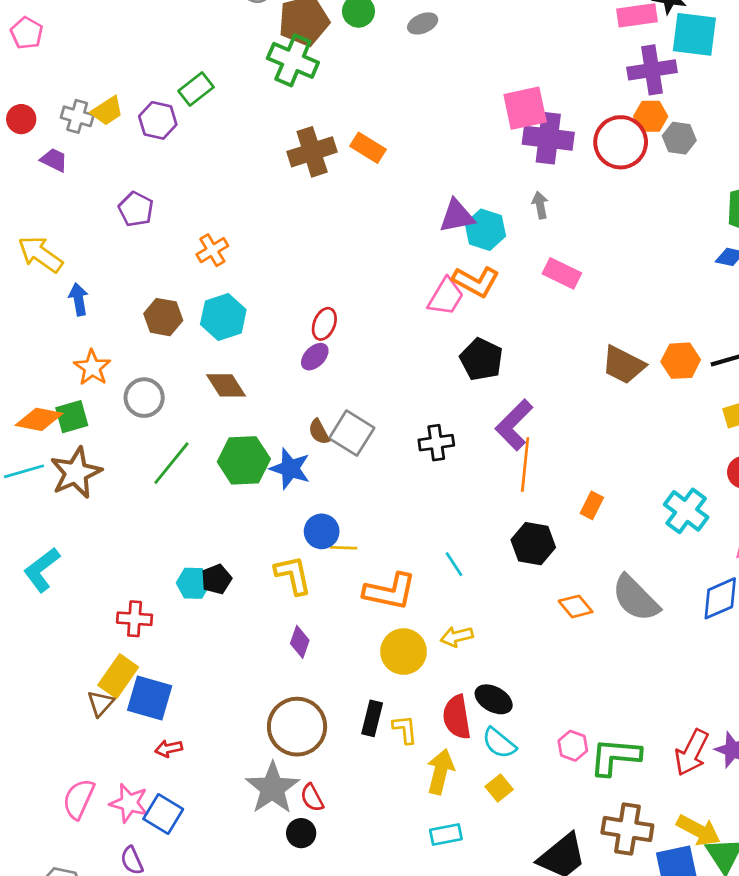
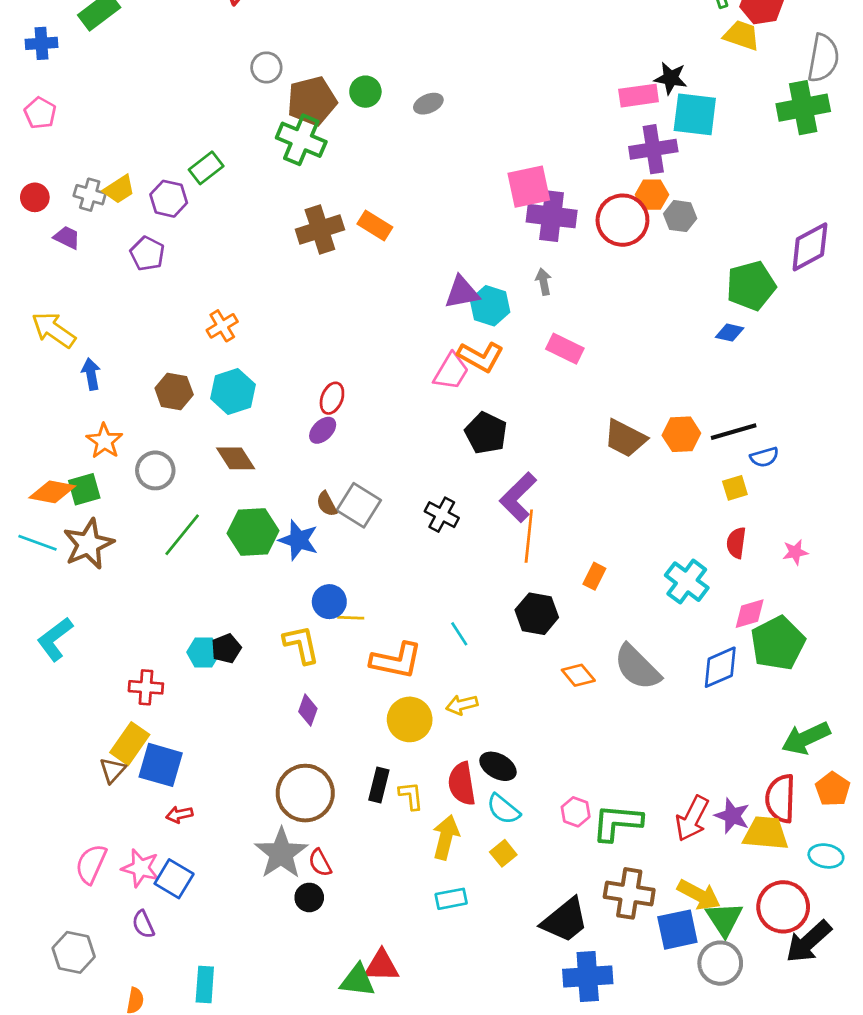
purple pentagon: (136, 209) -> (147, 254), moved
black cross: (436, 443) -> (442, 515), turned 36
cyan line: (24, 471) -> (37, 543), turned 36

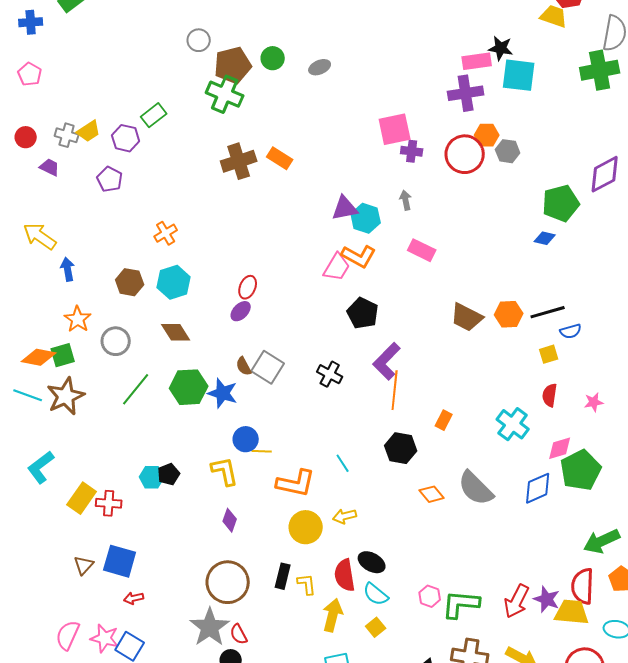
purple cross: (653, 149) -> (466, 93), moved
purple cross: (552, 216) -> (412, 151), size x0.6
yellow rectangle: (130, 744) -> (82, 498), moved

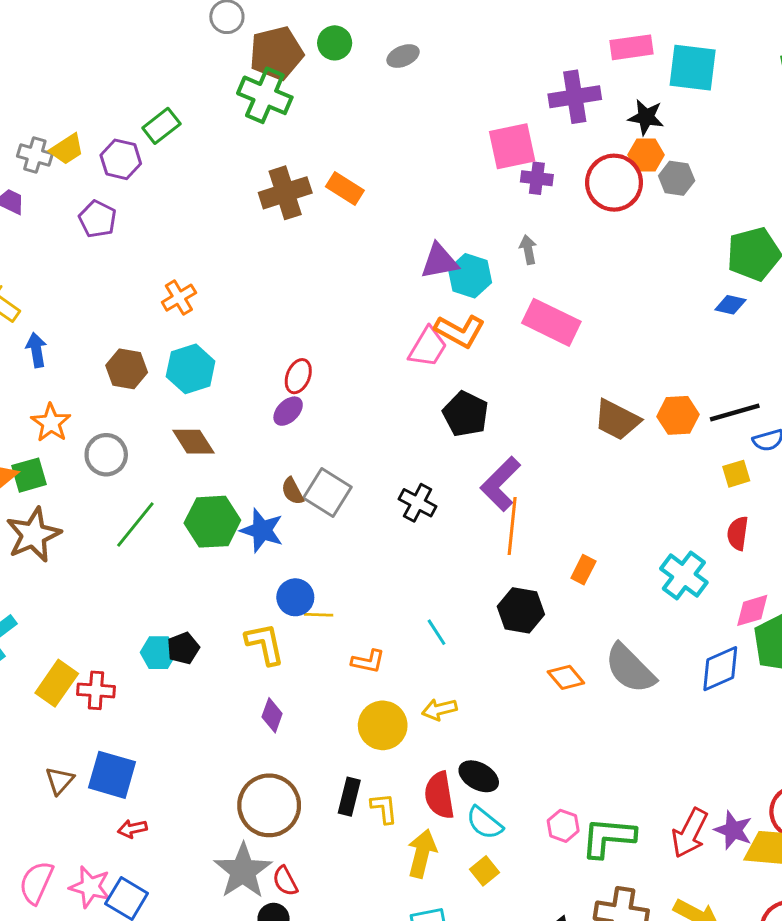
black star: (501, 48) -> (646, 117), moved
purple cross: (466, 93) -> (575, 97), moved
pink rectangle: (422, 250) -> (551, 322), size x1.4
orange L-shape: (296, 483) -> (368, 661), size x0.6

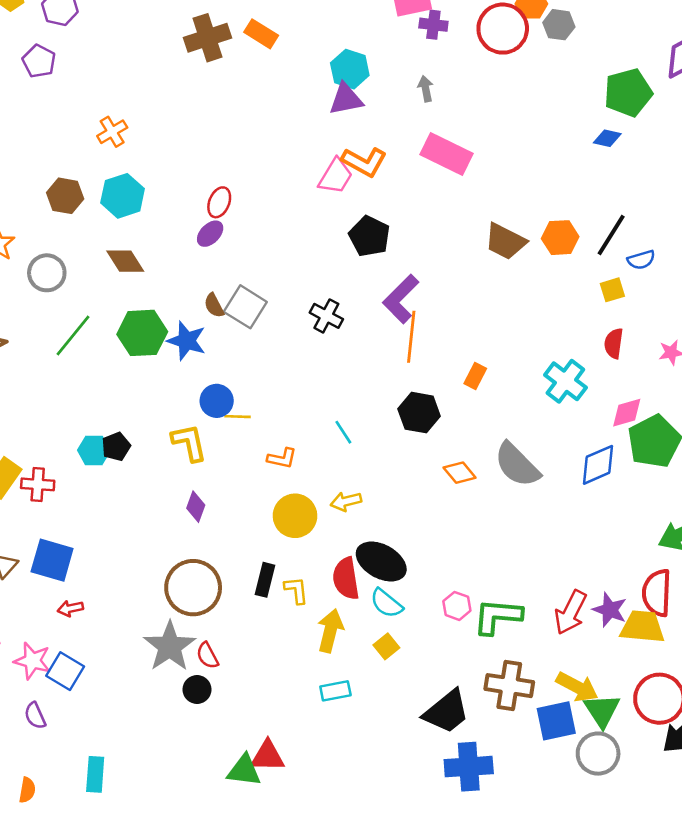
cyan hexagon: (470, 276) -> (350, 69), moved
black line: (735, 413) -> (611, 235), turned -42
black ellipse: (479, 776) -> (381, 562), size x1.4

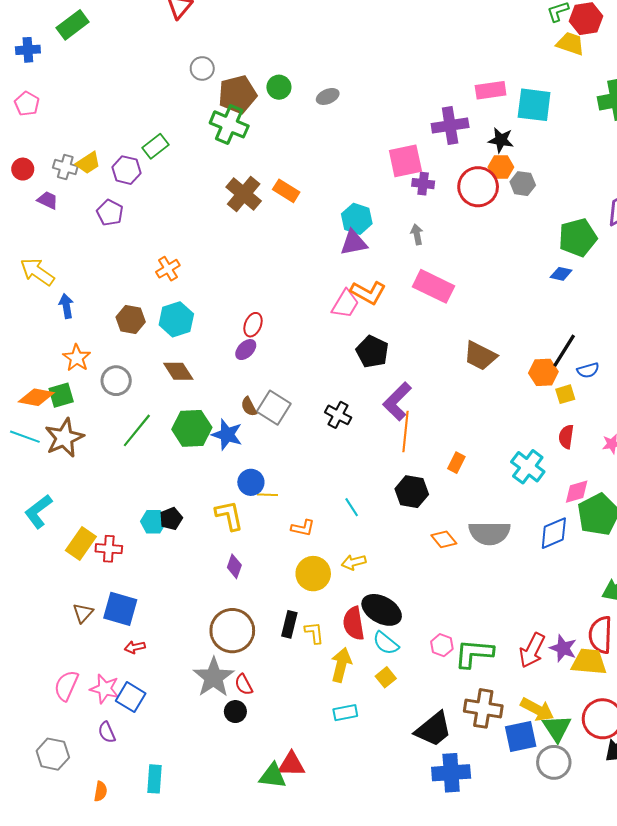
brown cross: (207, 38) -> (244, 194), turned -32
orange hexagon: (560, 238) -> (543, 372), moved
gray semicircle: (517, 465) -> (489, 533), turned -45

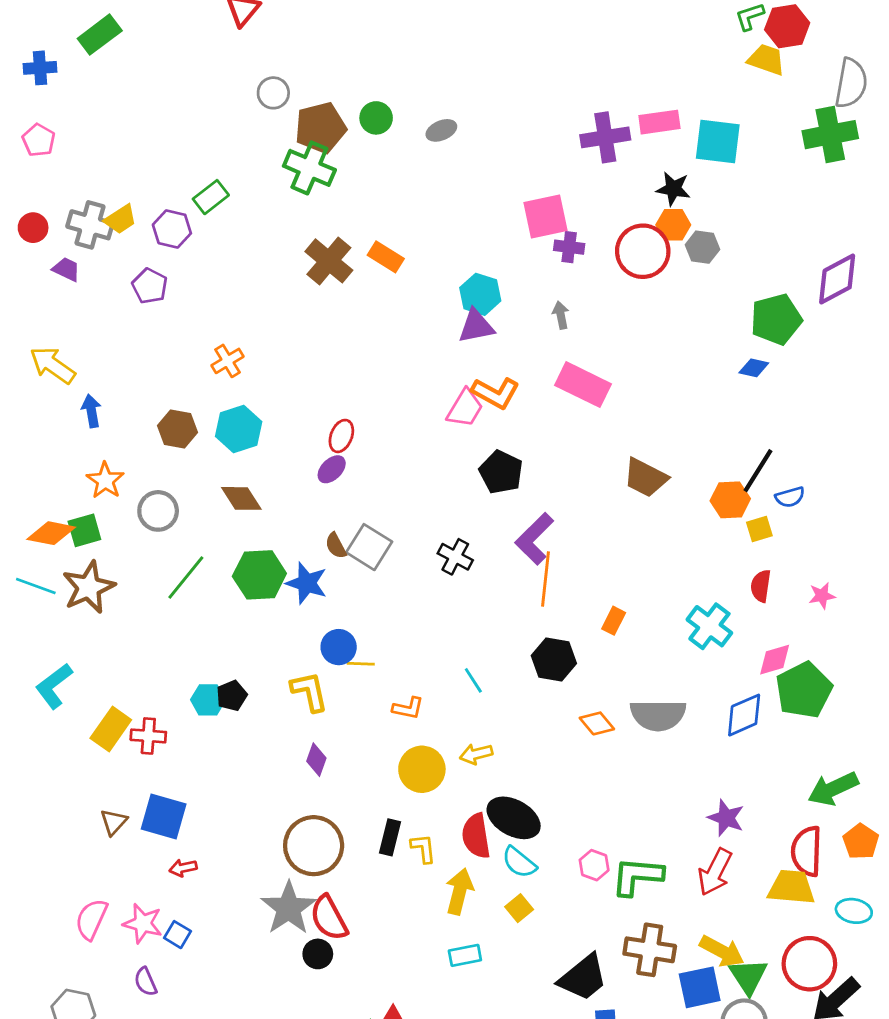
purple cross: (450, 126) -> (605, 137), moved
gray cross: (65, 167) -> (90, 225), size x1.4
purple star: (563, 648) -> (726, 818), moved
red semicircle: (244, 685) -> (329, 918), size x1.6
blue square: (131, 697) -> (177, 935), size x0.7

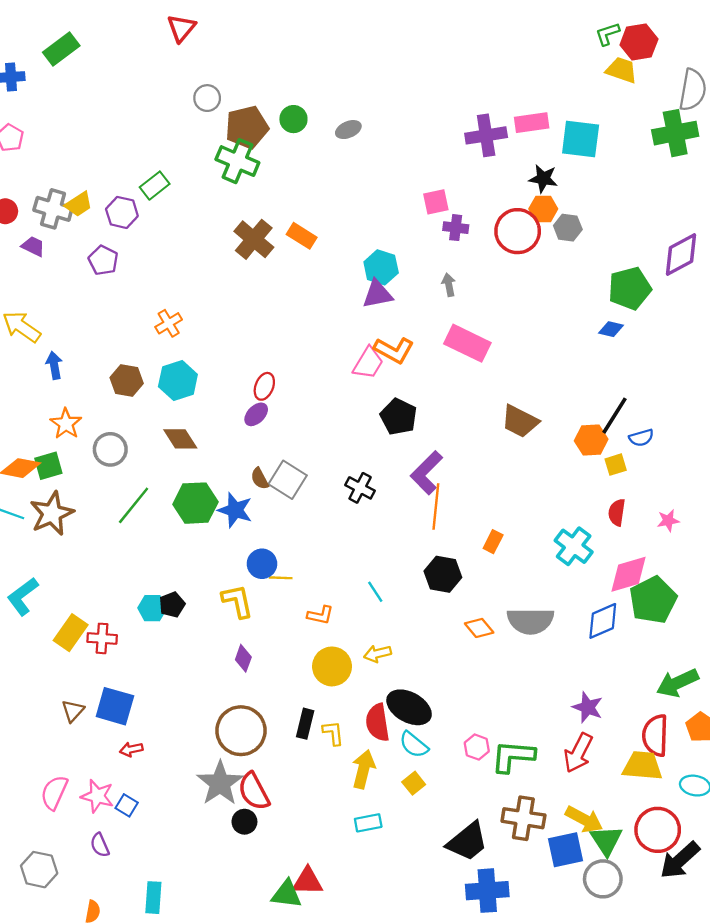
pink square: (546, 217) -> (436, 202), size x0.7
pink diamond: (775, 660) -> (628, 574), size x1.4

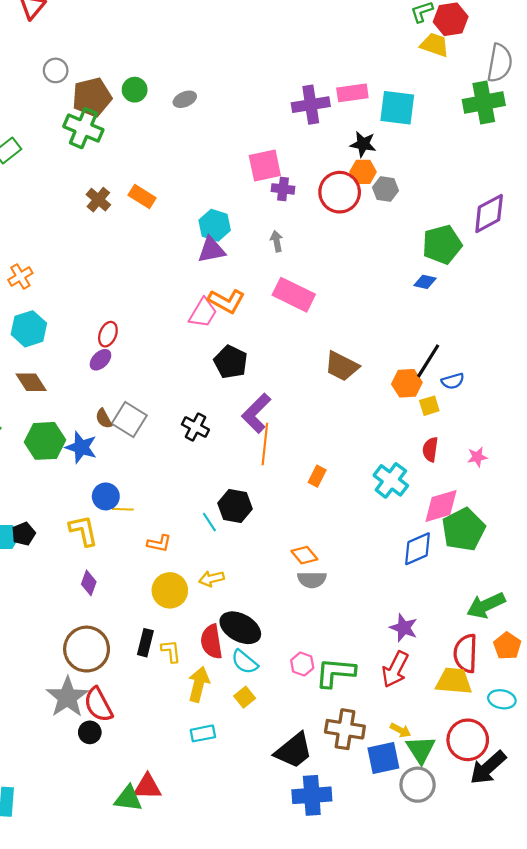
pink square: (436, 202) -> (265, 165), size x1.4
brown cross: (254, 239) -> (98, 200), size x0.7
black hexagon: (443, 574) -> (235, 506), moved
gray semicircle: (530, 621) -> (312, 580), moved, size x0.7
yellow arrow: (584, 819) -> (400, 730), size x0.6

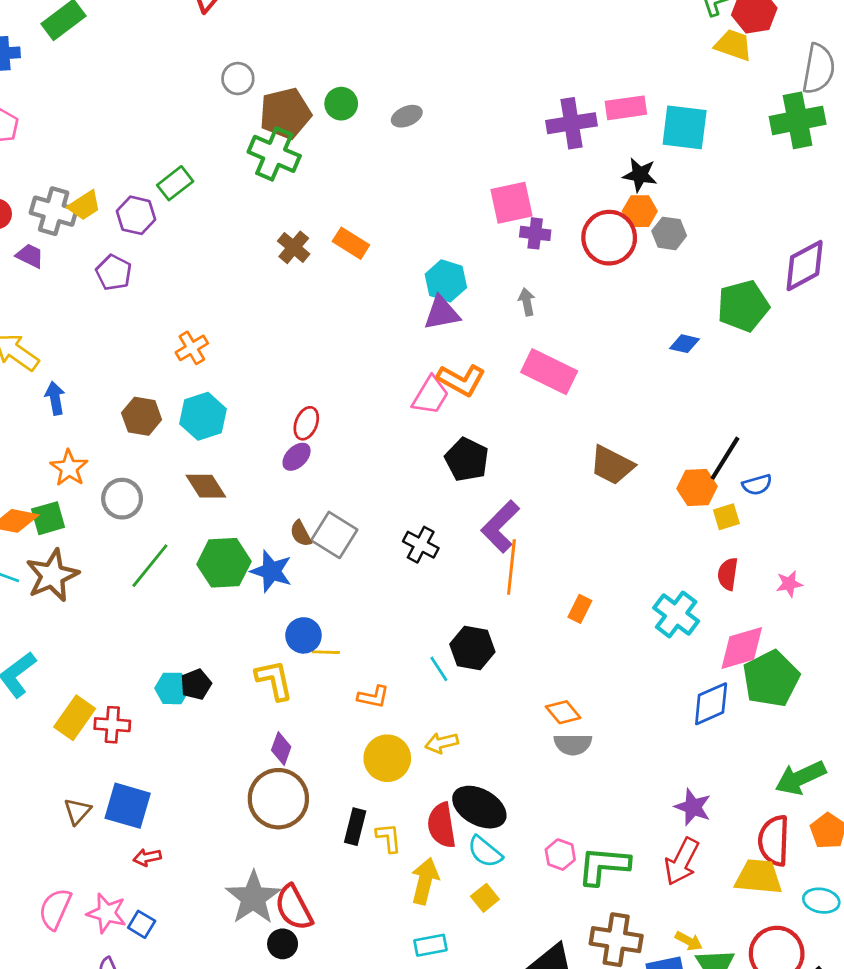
blue diamond: (425, 282) -> (685, 344), moved
brown circle: (87, 649) -> (278, 799), moved

